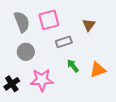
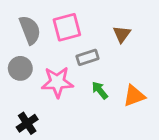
gray circle: (26, 52) -> (20, 68), moved
pink star: (42, 80) -> (57, 82), moved
black cross: (12, 84) -> (27, 123), moved

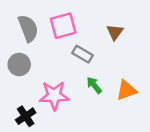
gray rectangle: (87, 57) -> (83, 54), turned 48
pink star: (57, 82) -> (54, 96), moved

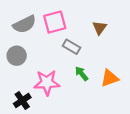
gray semicircle: (28, 28) -> (24, 24), turned 85

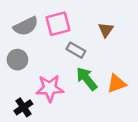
green arrow: (82, 74) -> (87, 79), size x1.5

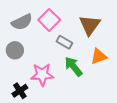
pink square: (58, 24) -> (49, 20), turned -30
brown triangle: (106, 30) -> (90, 25), size x1.6
orange triangle: (117, 83) -> (99, 56), moved

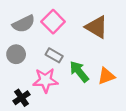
brown triangle: (90, 25) -> (96, 27), turned -35
gray rectangle: (64, 42) -> (54, 55), moved
orange triangle: (99, 56) -> (106, 76), moved

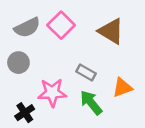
gray rectangle: (54, 55) -> (86, 73), moved
green arrow: (79, 72) -> (91, 103), moved

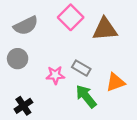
pink square: (61, 25) -> (71, 17), moved
brown triangle: (111, 31) -> (105, 29), turned -36
pink star: (52, 93) -> (55, 75), moved, size x0.7

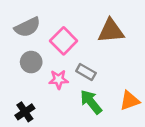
pink square: (71, 17) -> (64, 41), moved
gray circle: (18, 59) -> (31, 62), moved
orange triangle: (115, 82) -> (130, 101), moved

